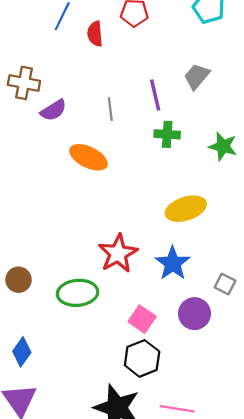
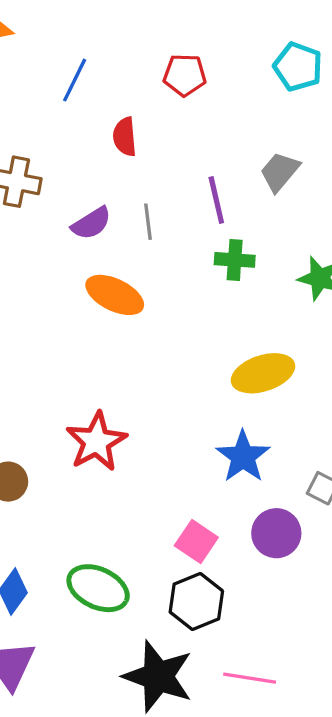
red semicircle: (95, 34) -> (125, 137), moved
purple semicircle: (53, 110) -> (91, 223), moved
red star: (118, 253) -> (96, 442), moved
green ellipse: (78, 293) -> (98, 588), moved, turned 30

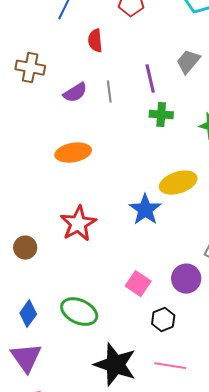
orange ellipse: (115, 295) -> (73, 153), moved, turned -36
blue star: (243, 457) -> (145, 210), moved
black hexagon: (196, 602) -> (163, 320), moved, size x0.7

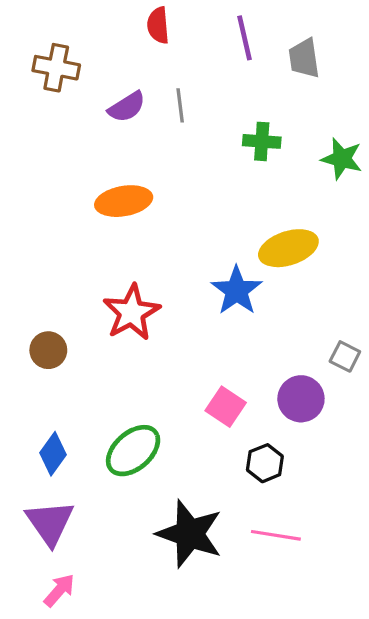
gray trapezoid: (188, 62) -> (304, 58), turned -48
purple line: (150, 79) -> (244, 38), moved
green ellipse: (79, 312) -> (133, 451), turned -66

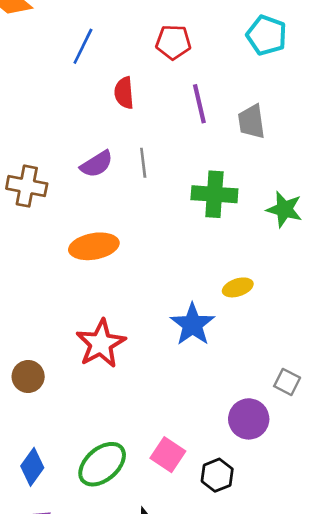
brown cross: (56, 68) -> (27, 186), moved
green cross: (262, 141) -> (214, 194), size x1.4
yellow ellipse: (288, 248) -> (238, 287), size x0.6
pink square: (226, 407) -> (168, 455), moved

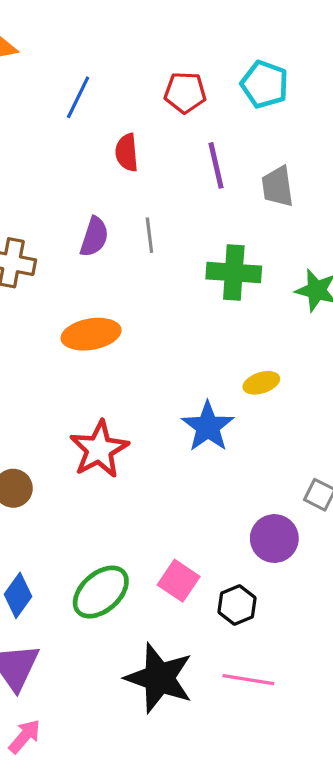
cyan pentagon: (267, 35) -> (265, 84), moved
purple semicircle: (97, 164) -> (94, 237), turned -40

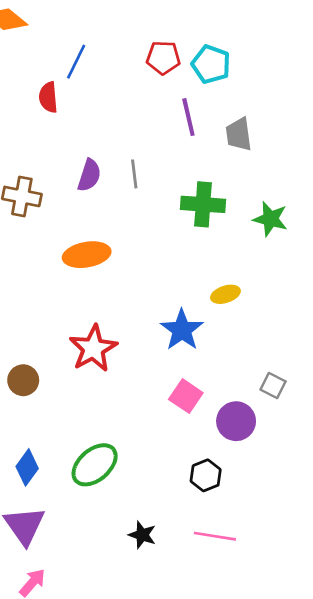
cyan pentagon: (265, 84) -> (211, 64), moved
red semicircle: (127, 152) -> (48, 97), moved
pink square: (179, 581) -> (186, 396), moved
black star: (159, 678) -> (142, 535), size x0.5

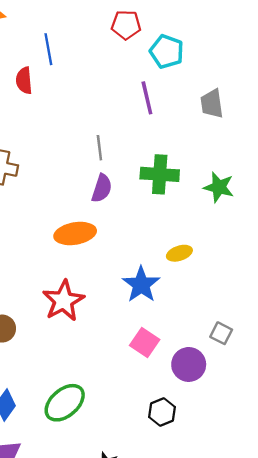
red pentagon: (163, 58) -> (126, 25), moved
blue line: (76, 62) -> (48, 49), turned -36
gray trapezoid: (239, 134) -> (212, 104), moved
purple semicircle: (89, 175) -> (102, 188), moved
orange ellipse: (87, 255) -> (75, 233), moved

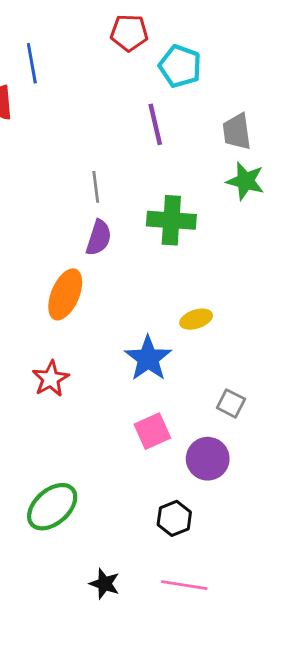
green star: (219, 187) -> (245, 181), moved
orange ellipse: (75, 233) -> (65, 294), turned -57
red star: (63, 301) -> (51, 379), size x0.7
gray square: (221, 333) -> (231, 403), moved
pink square: (145, 342) -> (152, 431), turned 32

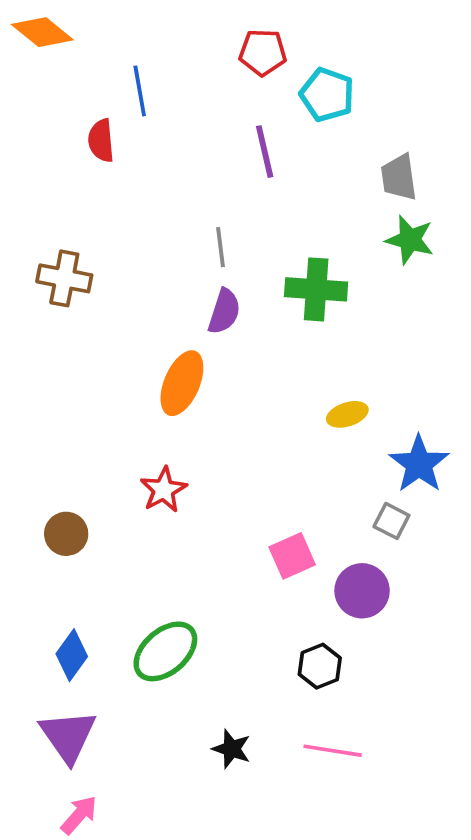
purple line: (155, 124) -> (265, 152), moved
blue star: (148, 358) -> (419, 464), moved

